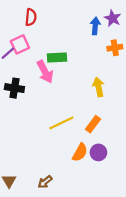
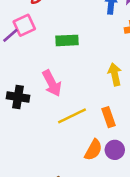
pink arrow: (45, 72) -> (52, 83), moved
black cross: (14, 88) -> (18, 97), moved
orange rectangle: (93, 124) -> (108, 117), turned -56

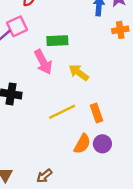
yellow arrow: (115, 74) -> (79, 73), moved, turned -42
pink arrow: (52, 83) -> (43, 62), moved

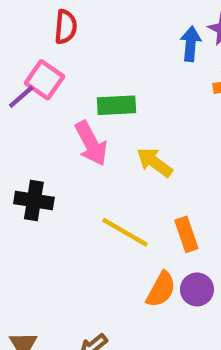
pink square: (17, 26) -> (44, 80), turned -30
yellow line: (62, 112) -> (125, 232), turned 56

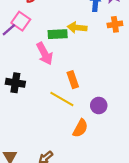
yellow arrow: (155, 162) -> (77, 28), moved, turned -30
orange rectangle: (186, 234) -> (73, 80), moved
purple circle: (197, 289) -> (99, 106), moved

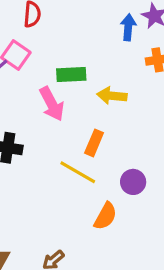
yellow arrow: (77, 28) -> (112, 96), moved
orange rectangle: (73, 80) -> (94, 143), turned 42

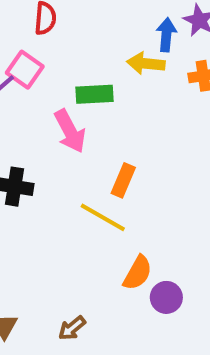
yellow arrow: (112, 96) -> (146, 63), moved
purple circle: (133, 182) -> (166, 297), moved

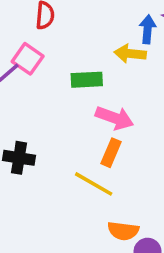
pink arrow: (70, 131) -> (115, 118), moved, turned -42
orange semicircle: (138, 273) -> (123, 231), turned 68

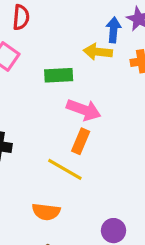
orange semicircle: (123, 231) -> (46, 212), moved

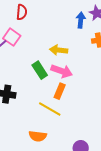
yellow arrow: (98, 52) -> (59, 50), moved
green rectangle: (59, 75) -> (40, 70), moved, turned 60

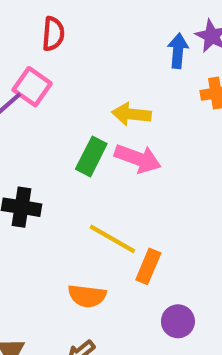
green rectangle: (40, 70) -> (91, 156), turned 60
orange rectangle: (60, 91) -> (148, 266), moved

